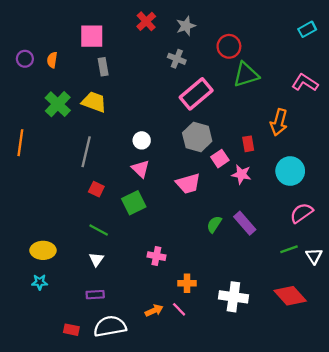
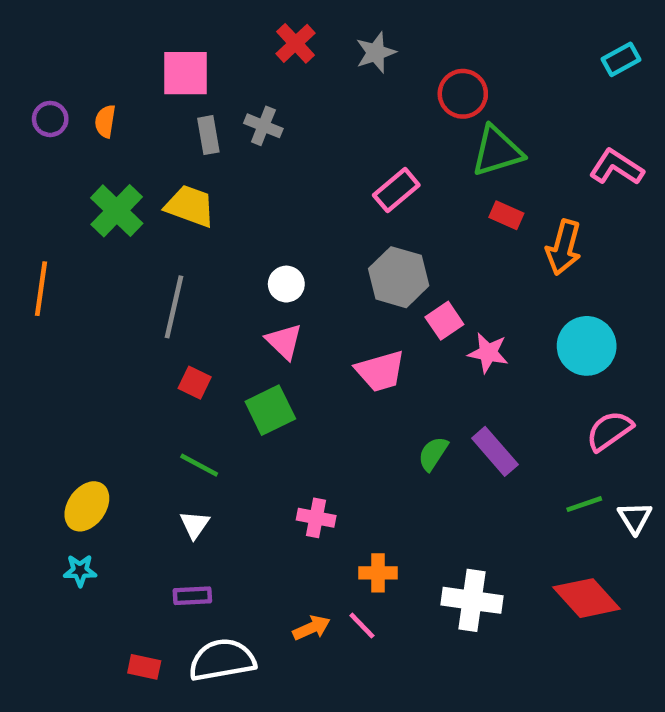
gray cross: (177, 59) -> (263, 126), moved
pink rectangle: (196, 94) -> (396, 190), size x0.7
red rectangle: (248, 144) -> (506, 215), moved, turned -56
yellow ellipse: (43, 250) -> (87, 506), turned -55

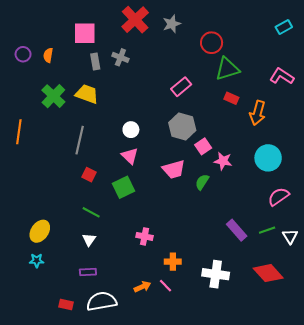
red cross: (295, 43) -> (135, 20), size x1.5
purple rectangle: (495, 451) -> (237, 230), moved
green semicircle: (433, 454) -> (202, 182), moved

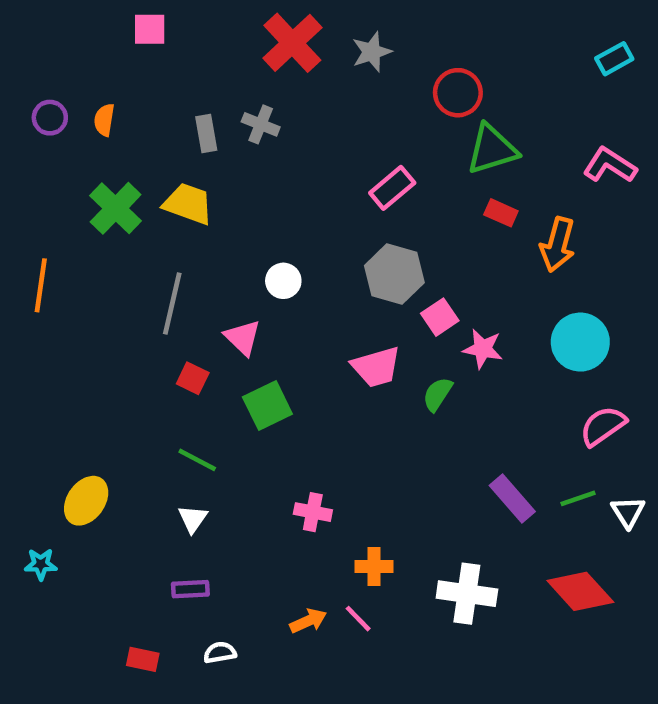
pink square: (85, 33) -> (150, 29), moved, size x0.7
pink triangle: (130, 156) -> (243, 337), moved
cyan star: (37, 261) -> (41, 564), moved
white semicircle: (102, 301) -> (220, 653), size x0.5

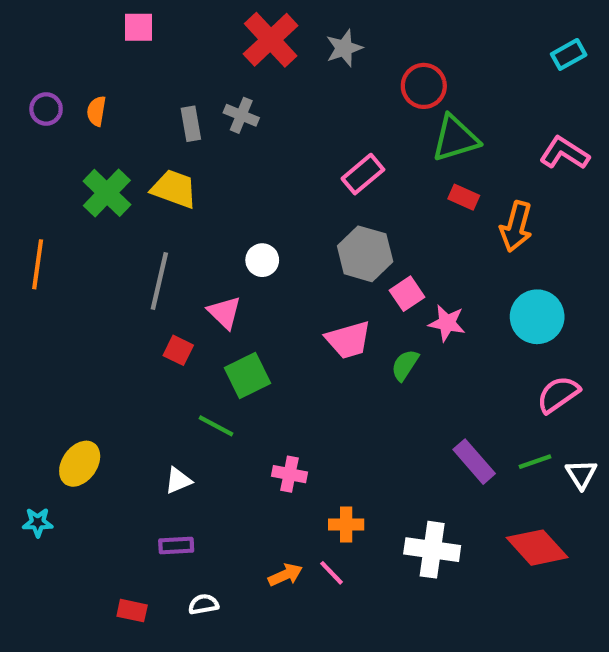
green line: (197, 460) -> (216, 426), moved
white triangle: (193, 519) -> (178, 480), turned 32

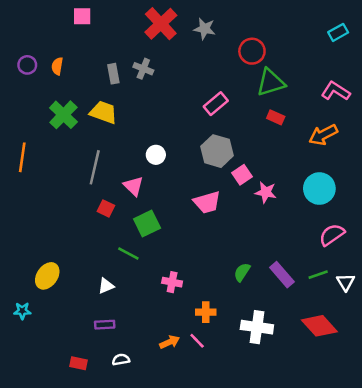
gray star: (344, 48) -> (205, 29), turned 30
orange arrow: (516, 227) -> (323, 135), moved, turned 48
green semicircle: (405, 365) -> (242, 272), moved

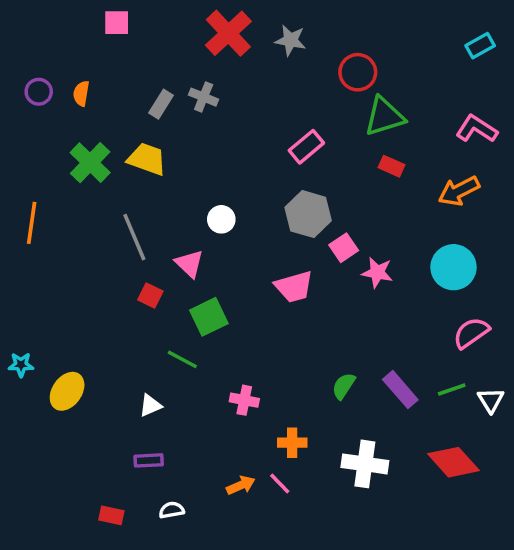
gray rectangle: (113, 74) -> (161, 104), turned 42
gray line: (95, 167) -> (134, 237), turned -36
cyan star: (22, 311) -> (21, 365), moved

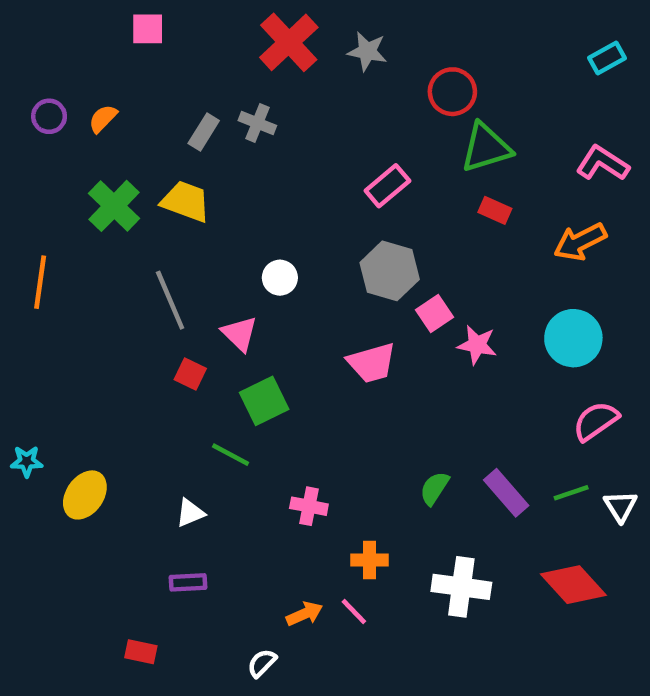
orange semicircle: (81, 93) -> (103, 119), turned 35
white semicircle: (172, 510) -> (262, 663), moved, turned -35

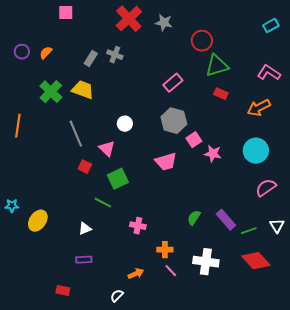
green line: (571, 493) -> (249, 231), moved
pink line: (354, 612) -> (171, 271), moved

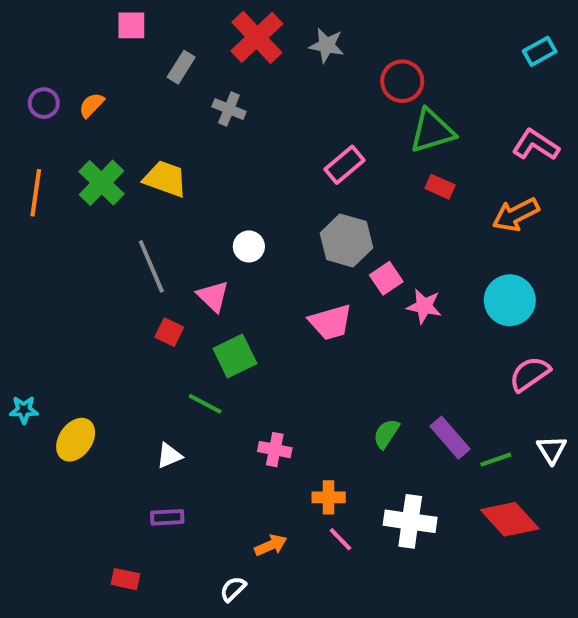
gray rectangle: (91, 59) -> (181, 67), moved
orange line: (18, 126) -> (36, 193), moved

